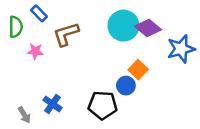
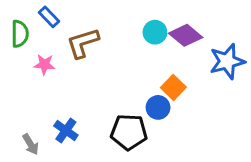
cyan circle: (123, 26) -> (155, 32), size x0.6

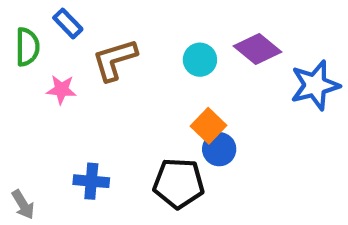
cyan circle: (155, 32) -> (200, 60), moved
orange square: (173, 87) -> (208, 126), moved
blue cross: (66, 130) -> (91, 181), turned -30
gray arrow: (31, 144) -> (23, 205), moved

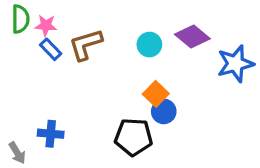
blue rectangle: (68, 23) -> (51, 49), moved
green semicircle: (27, 47) -> (20, 19), moved
pink star: (61, 90) -> (46, 25), moved
blue cross: (91, 181) -> (51, 134), moved

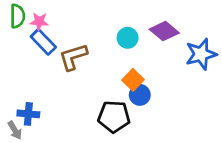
brown L-shape: (86, 45) -> (73, 57), moved
blue rectangle: (51, 49) -> (43, 42), size x1.4
blue cross: (51, 134) -> (28, 114), moved

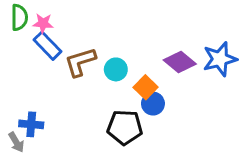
purple diamond: (164, 31) -> (180, 62), moved
cyan circle: (128, 38) -> (116, 69), moved

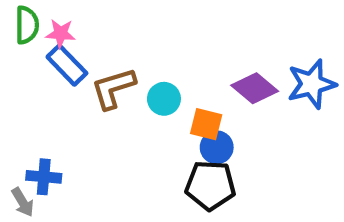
orange square: (146, 87) -> (206, 124), turned -30
black pentagon: (125, 127) -> (210, 185), moved

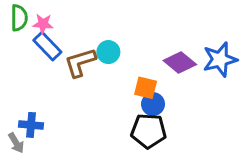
cyan circle: (164, 99) -> (108, 52), moved

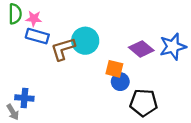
blue rectangle: (47, 46) -> (37, 36), turned -30
cyan circle: (108, 52) -> (85, 41), size x1.5
black pentagon: (149, 131) -> (144, 103), moved

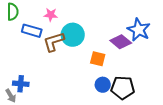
pink star: (34, 19) -> (51, 15), moved
blue star: (173, 47) -> (139, 30), moved, turned -30
blue circle: (120, 82) -> (103, 85), moved

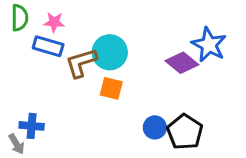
pink star: (51, 15) -> (54, 22), moved
orange square: (98, 59) -> (111, 88), moved
black pentagon: (123, 88) -> (185, 132), turned 30

